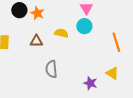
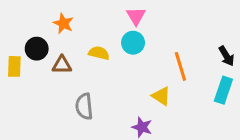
black circle: (19, 10) -> (37, 49), moved
yellow triangle: (112, 73) -> (161, 96), moved

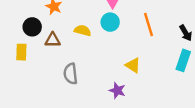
yellow rectangle: (14, 66) -> (21, 52), moved
orange line: (180, 66) -> (149, 24), moved

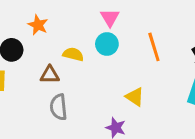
brown triangle: (53, 40) -> (50, 75), moved

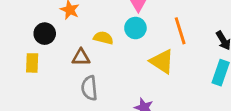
yellow triangle: (135, 97) -> (162, 62), moved, size x1.4

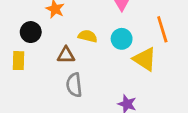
cyan circle: (135, 28) -> (122, 39), moved

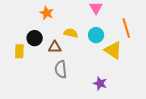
black circle: (31, 32) -> (35, 38), moved

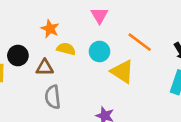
orange star: (47, 13) -> (50, 29), moved
orange line: (126, 28) -> (140, 42), turned -36

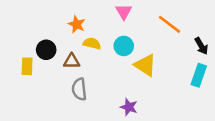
orange line: (140, 42) -> (170, 24), moved

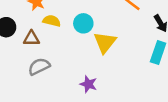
yellow triangle: (145, 65) -> (105, 42), turned 35
gray semicircle: (79, 89) -> (39, 66), turned 70

